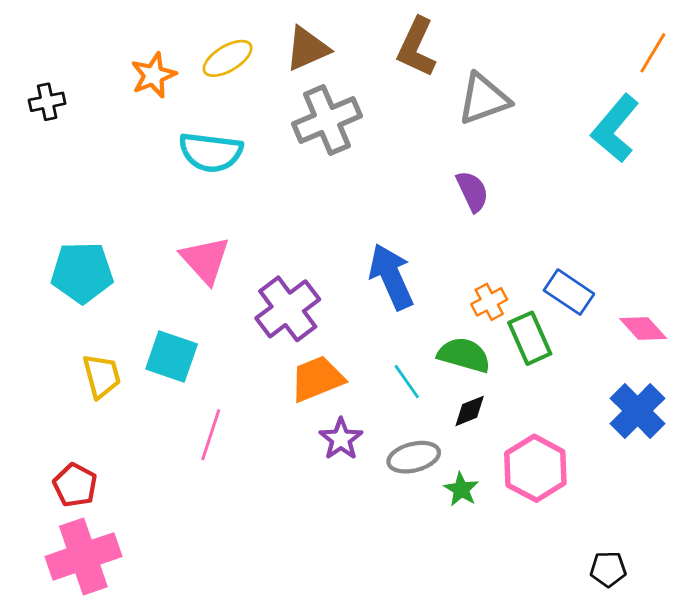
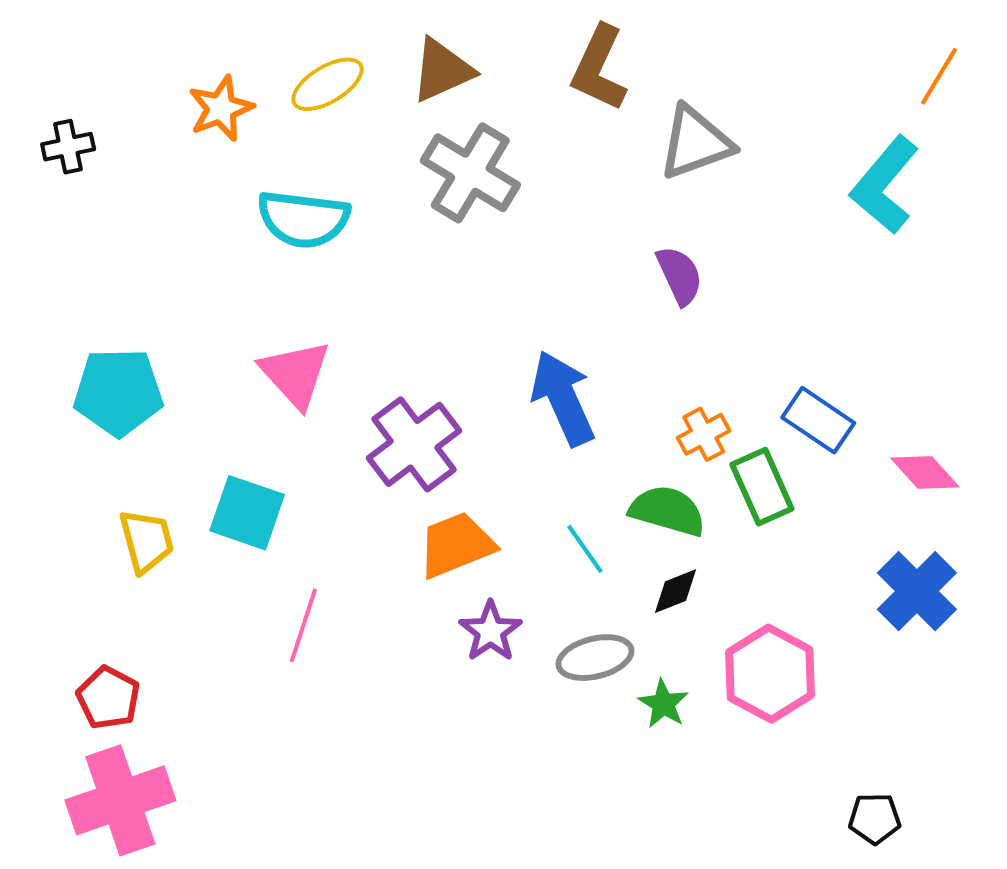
gray cross: (327, 120) -> (470, 173), turned -36

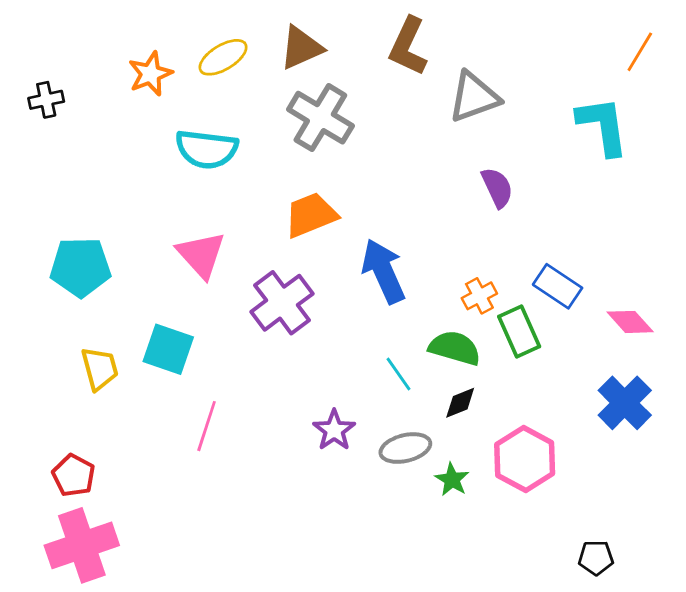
cyan L-shape: (885, 185) -> (603, 126), turned 132
purple semicircle: (679, 275) -> (497, 188), moved
orange trapezoid: (456, 545) -> (311, 215), moved

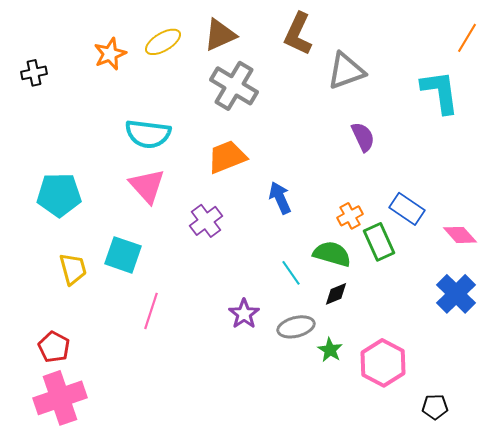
cyan semicircle: (207, 149) -> (148, 134), moved
blue arrow: (383, 271) -> (280, 198), size x0.7
purple cross: (282, 303) -> (206, 221), size x0.7
pink hexagon: (525, 459) -> (383, 363), moved

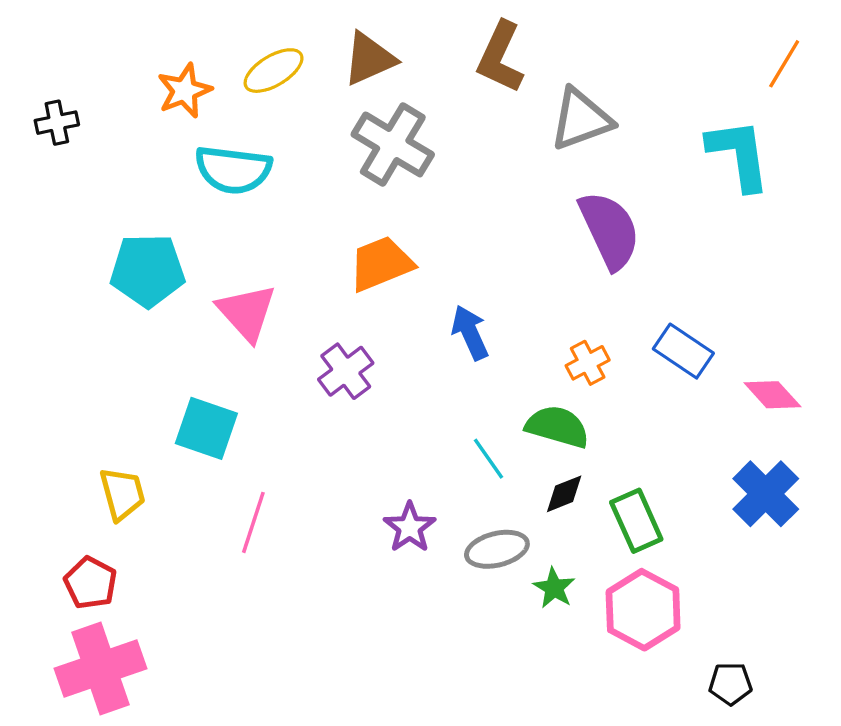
cyan semicircle: (148, 134) -> (233, 170), moved
purple semicircle: (363, 137) -> (609, 230), size x1.6
cyan pentagon: (59, 195) -> (148, 270), moved
green rectangle: (379, 242) -> (636, 521), moved
yellow trapezoid: (73, 269) -> (122, 494), moved

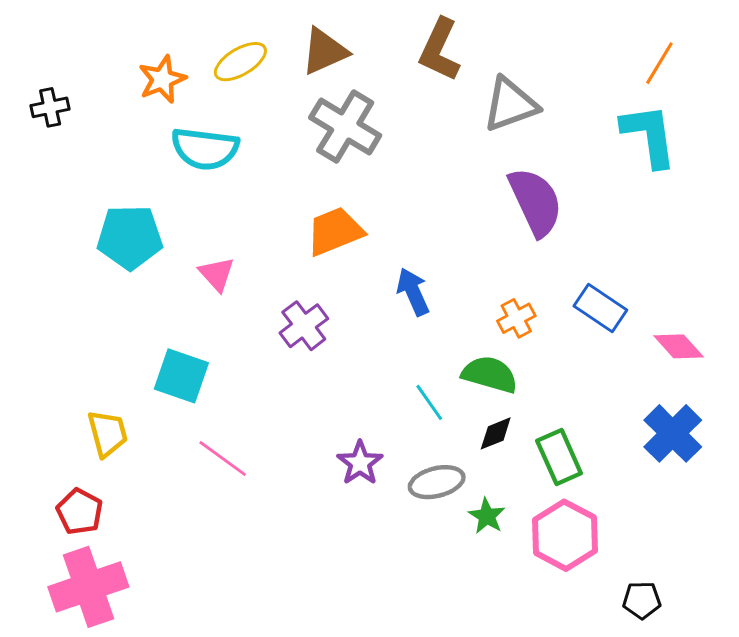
orange line: (784, 64) -> (659, 63), moved
pink triangle: (247, 312) -> (217, 274), size x0.7
pink line: (253, 522) -> (223, 459), turned -72

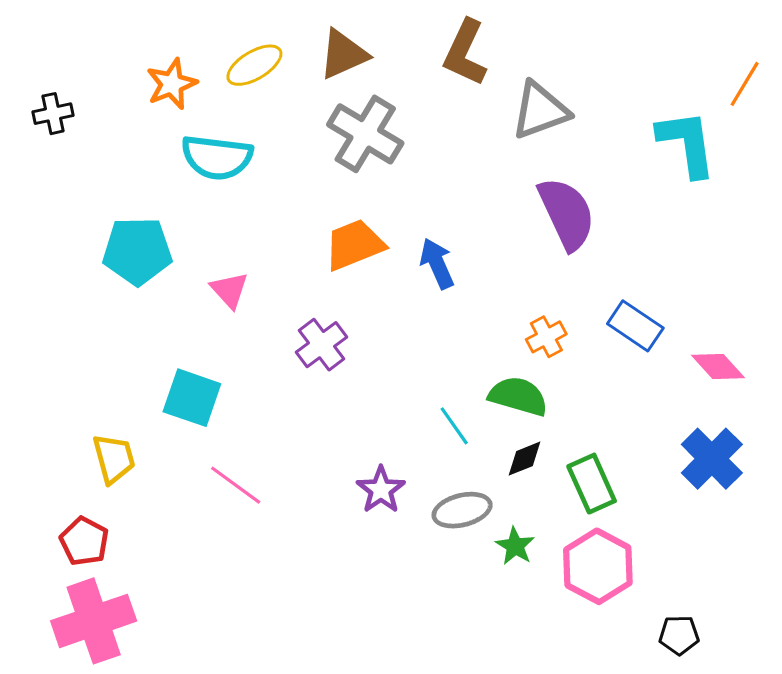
orange line: (659, 63) -> (745, 84), moved
blue arrow: (413, 292) -> (437, 263), moved

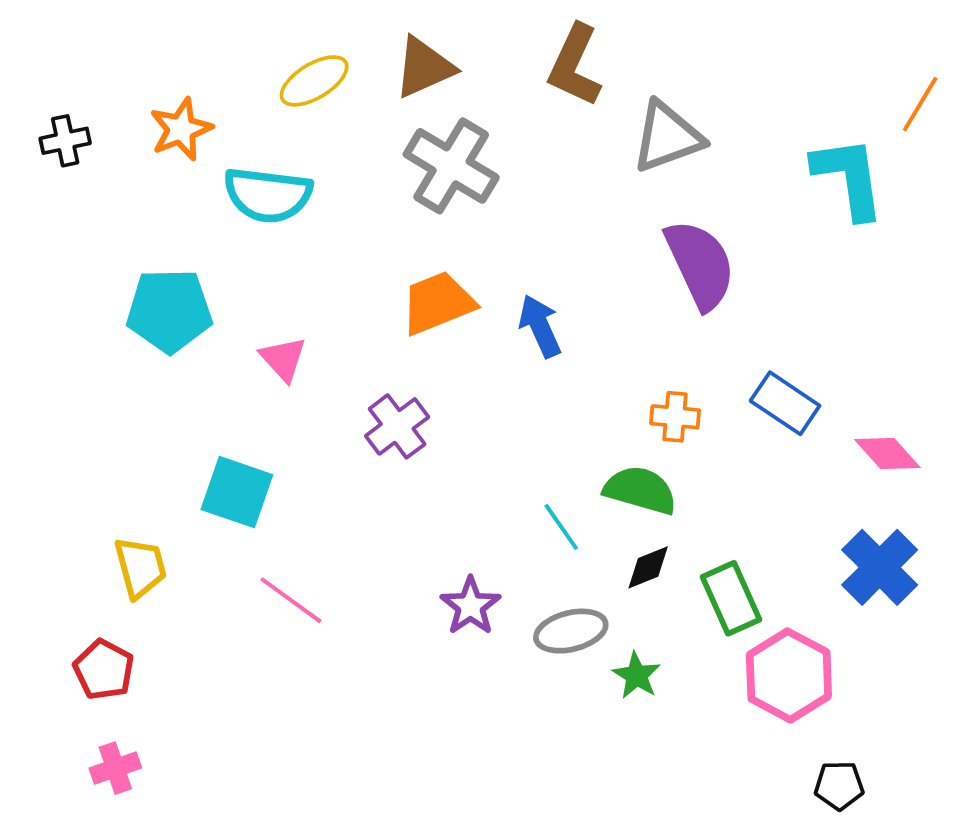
orange star: (172, 84) -> (181, 129), moved
orange cross: (546, 337) -> (675, 417), turned 33
pink hexagon: (598, 566) -> (789, 675), moved
pink cross: (94, 621) -> (115, 768), size x0.5

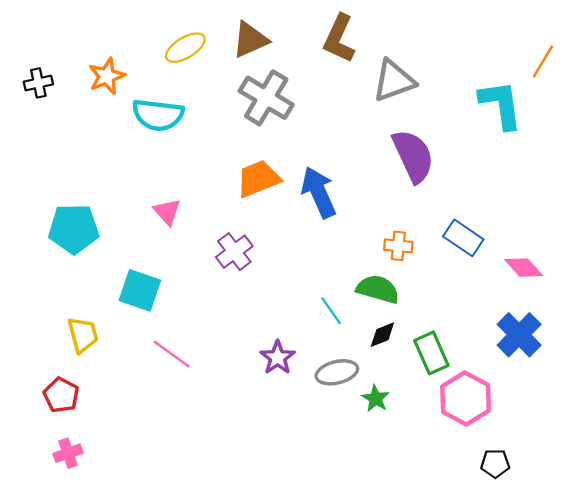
cyan pentagon: (169, 311) -> (74, 229), moved
blue arrow: (540, 326) -> (319, 192), size x1.4

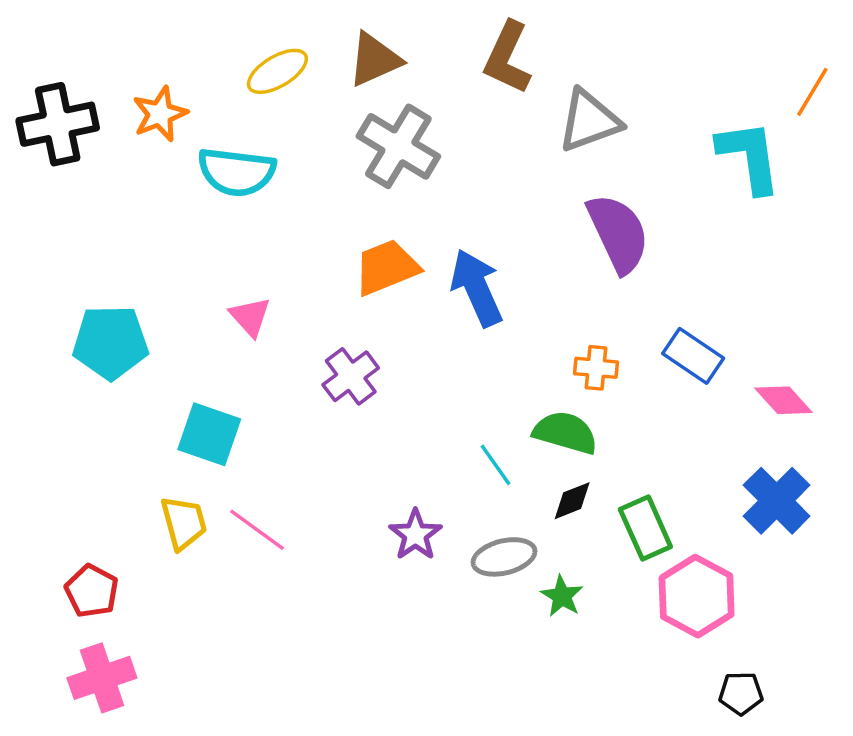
black cross: (38, 83) -> (58, 124), size x1.8
yellow trapezoid: (83, 335) -> (184, 523), moved
pink cross: (68, 453) -> (102, 678), size x1.5

